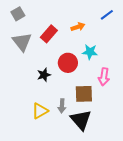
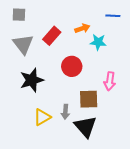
gray square: (18, 14) -> (19, 15), turned 32
blue line: (107, 15) -> (113, 16), turned 40
cyan star: (90, 52) -> (98, 42), moved
black star: (44, 75) -> (32, 80), moved, size x1.6

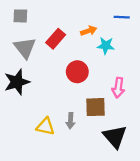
black star: (32, 80) -> (17, 82), moved
yellow triangle: (42, 117) -> (45, 126), turned 42
black triangle: (85, 127) -> (115, 137), moved

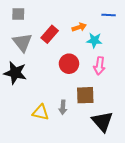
black star: (17, 82) -> (15, 73), turned 30
pink arrow: (118, 88) -> (99, 66), moved

